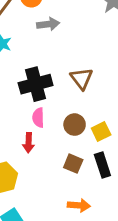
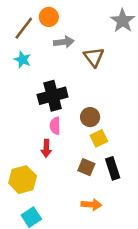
brown triangle: (82, 79) -> (94, 57), moved
brown circle: (75, 125) -> (90, 117), moved
yellow square: (101, 132) -> (99, 138), moved

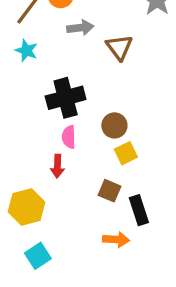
black rectangle: (113, 168) -> (139, 210), moved

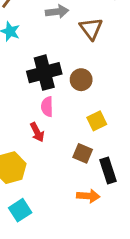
brown circle: (114, 125) -> (81, 80), moved
red arrow: (57, 166) -> (37, 132), turned -30

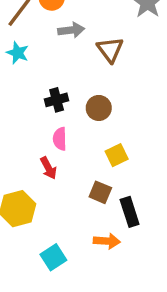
black cross: (44, 73) -> (57, 100), size x0.6
cyan square: (20, 210) -> (53, 257), moved

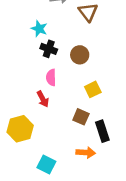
cyan star: (18, 53) -> (39, 29), moved
black cross: (57, 100) -> (49, 49), turned 35
cyan square: (53, 257) -> (46, 164), turned -30

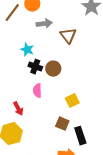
brown circle: (80, 55) -> (53, 69), moved
red arrow: (43, 99) -> (18, 109), moved

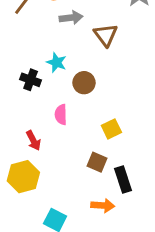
cyan star: (27, 50) -> (57, 62), moved
black cross: (35, 67) -> (31, 80), moved

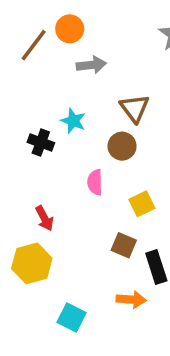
brown triangle: (106, 35) -> (135, 108), moved
brown circle: (84, 83) -> (122, 146), moved
pink semicircle: (61, 114) -> (95, 182), moved

